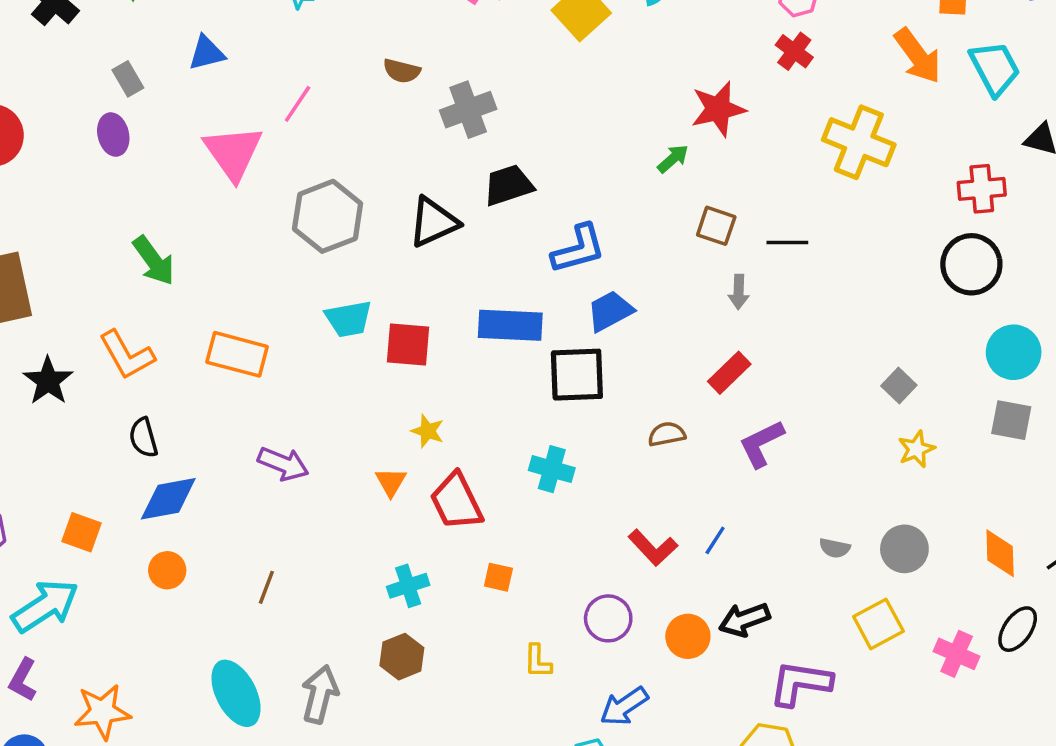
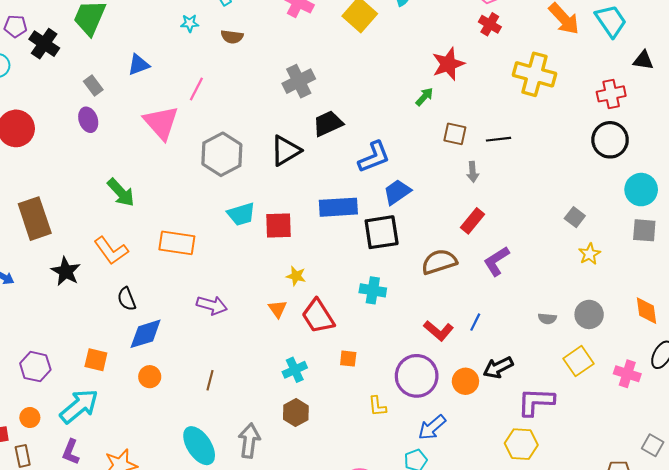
brown semicircle: (402, 71) -> (232, 37), moved
brown semicircle: (667, 434) -> (439, 262), size x1.6
purple circle: (608, 618) -> (417, 376), size x1.5

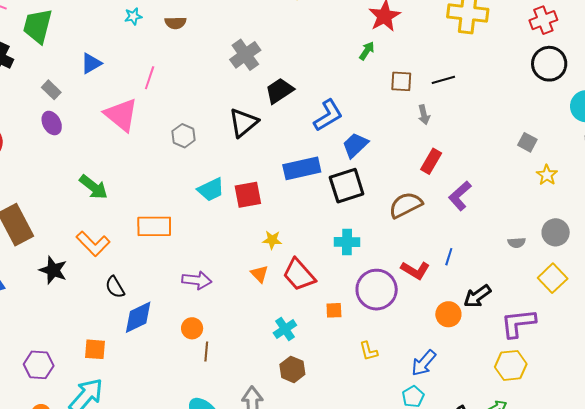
gray hexagon: (222, 154) -> (183, 136), size x0.6
purple circle: (417, 376) -> (377, 290), moved
orange circle: (150, 377) -> (192, 328), moved

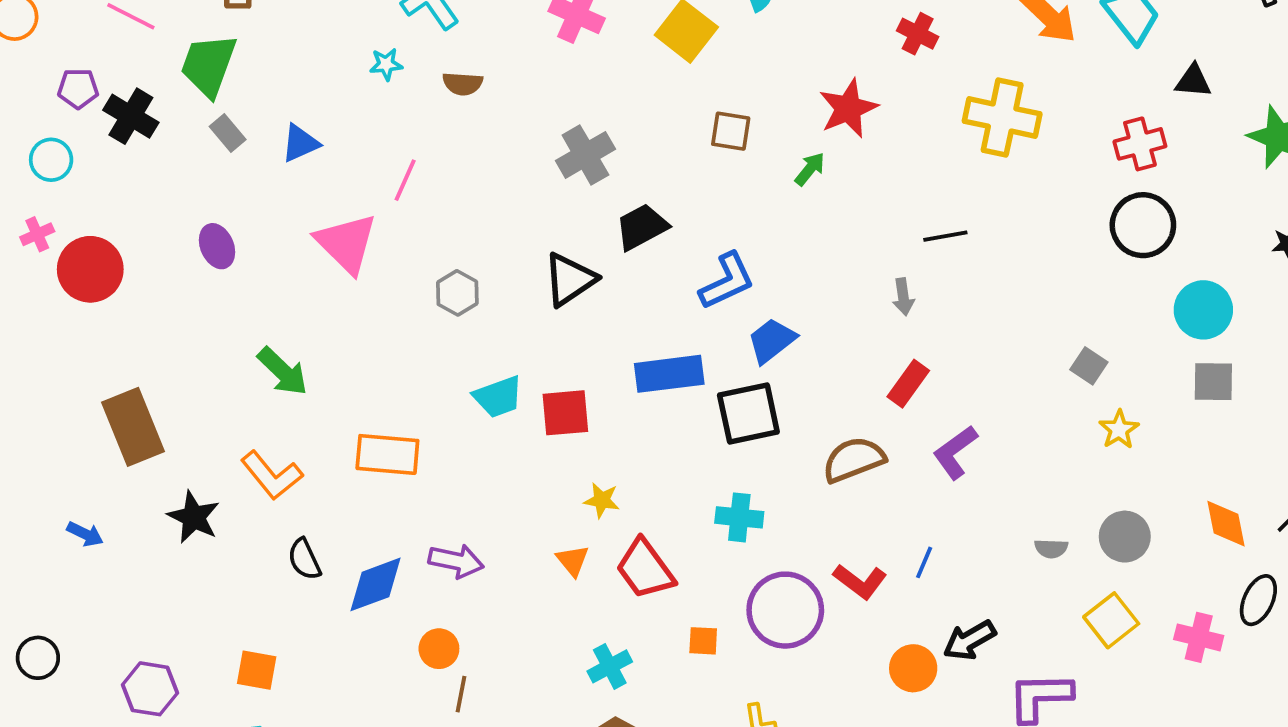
brown square: (401, 81) -> (731, 131), moved
gray rectangle: (51, 90) -> (228, 133), moved
blue diamond: (138, 317) -> (376, 584), moved

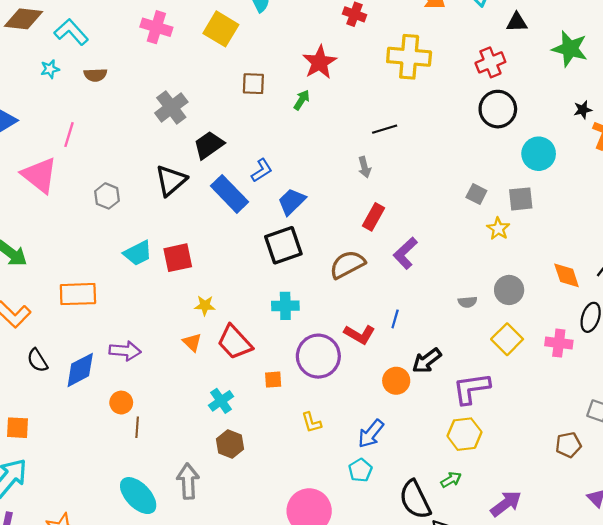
blue L-shape: (727, 281) -> (262, 170), size x0.7
blue rectangle: (669, 374) -> (230, 194), moved, turned 60
gray square: (1213, 382) -> (521, 199), moved

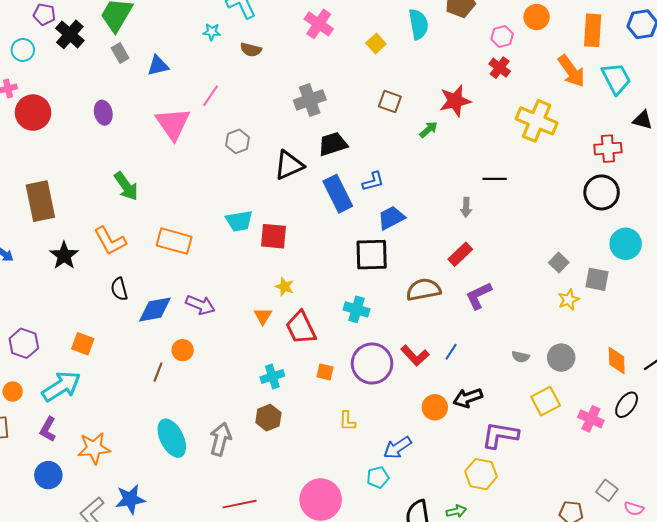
yellow square: (221, 29) -> (376, 43), size x0.6
gray hexagon: (107, 196) -> (237, 141), moved
brown line: (137, 427) -> (158, 372), moved

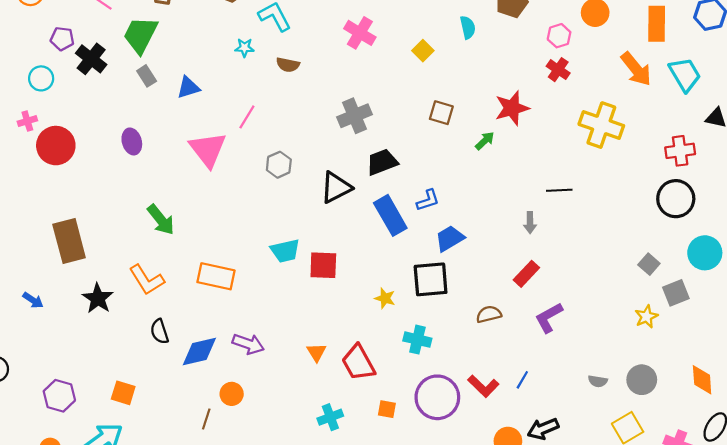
cyan semicircle: (418, 24) -> (468, 27), size x0.7
gray square: (559, 263) -> (649, 264), moved
gray square: (597, 279) -> (676, 293), turned -30
yellow star: (284, 287) -> (385, 298), moved
brown semicircle: (423, 290) -> (489, 314), size x0.7

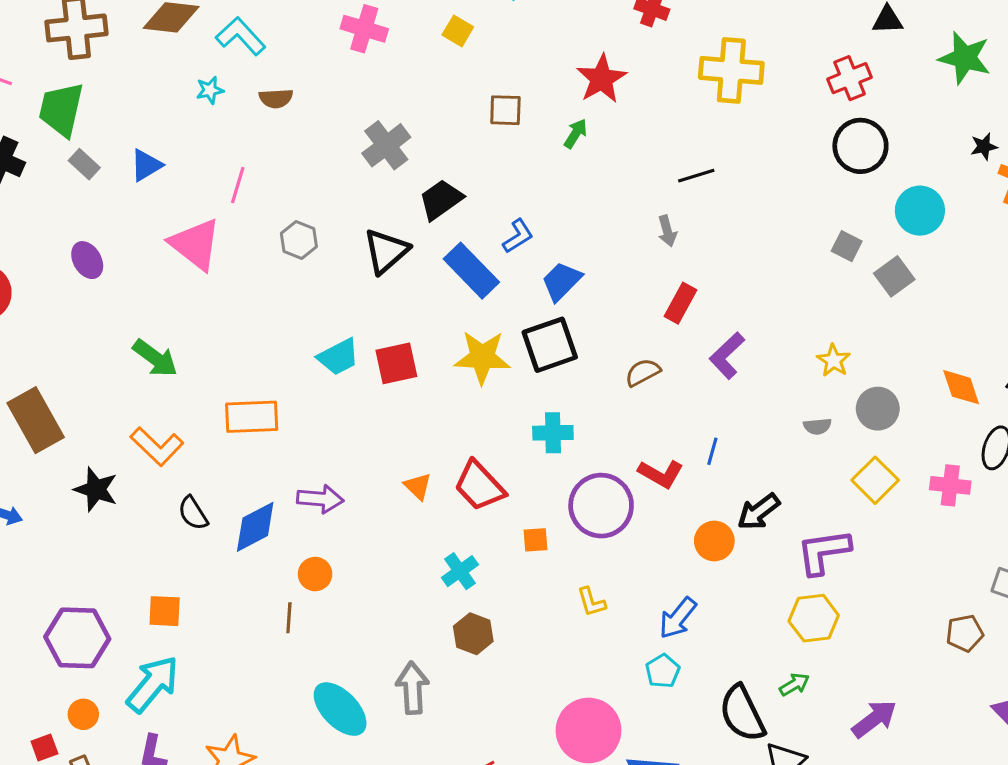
yellow star: (385, 298) -> (482, 357), moved, size x1.8
yellow star: (646, 317) -> (834, 360), moved
purple hexagon: (59, 396) -> (77, 638), size x1.4

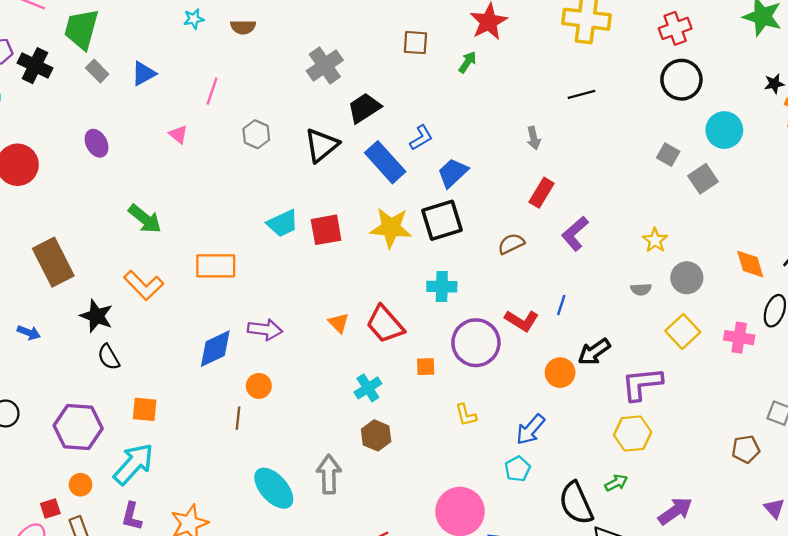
black line: (696, 176) -> (581, 94), moved
pink triangle: (195, 244) -> (178, 134), size x0.5
black semicircle: (193, 513) -> (109, 357), moved

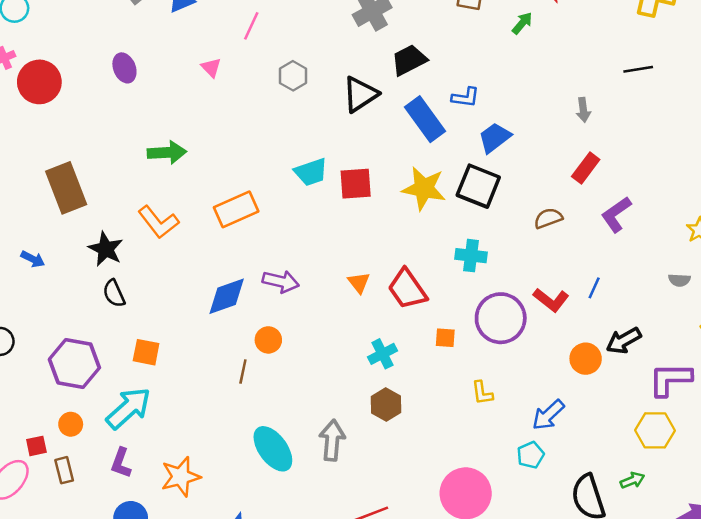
blue L-shape: (421, 138) -> (465, 97), turned 32
green arrow: (145, 219) -> (167, 153), turned -48
black square: (442, 220) -> (478, 186), turned 33
orange rectangle: (216, 266) -> (236, 209), turned -30

